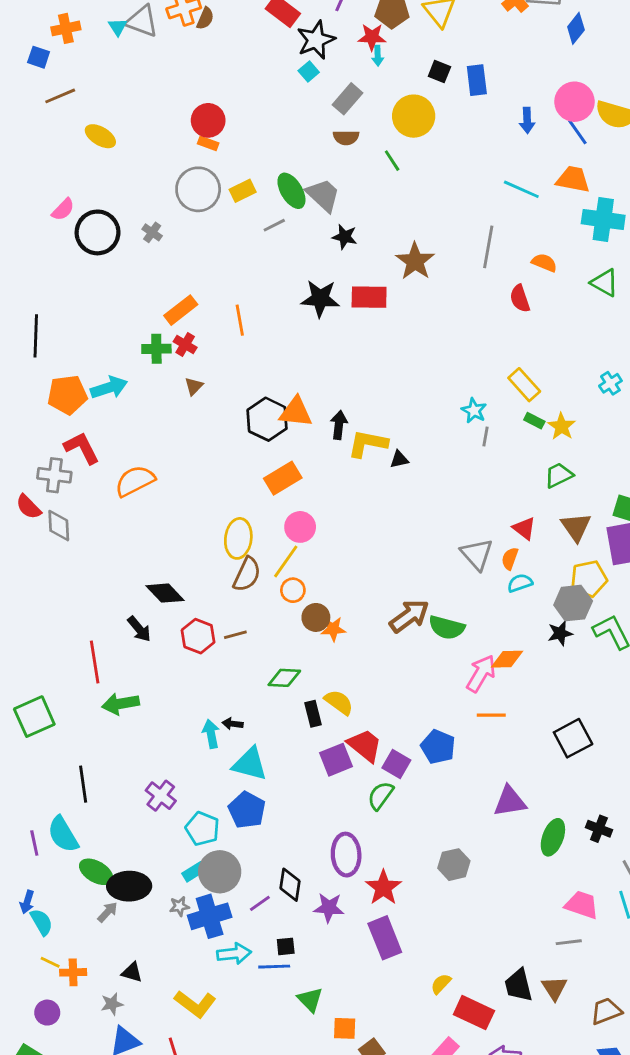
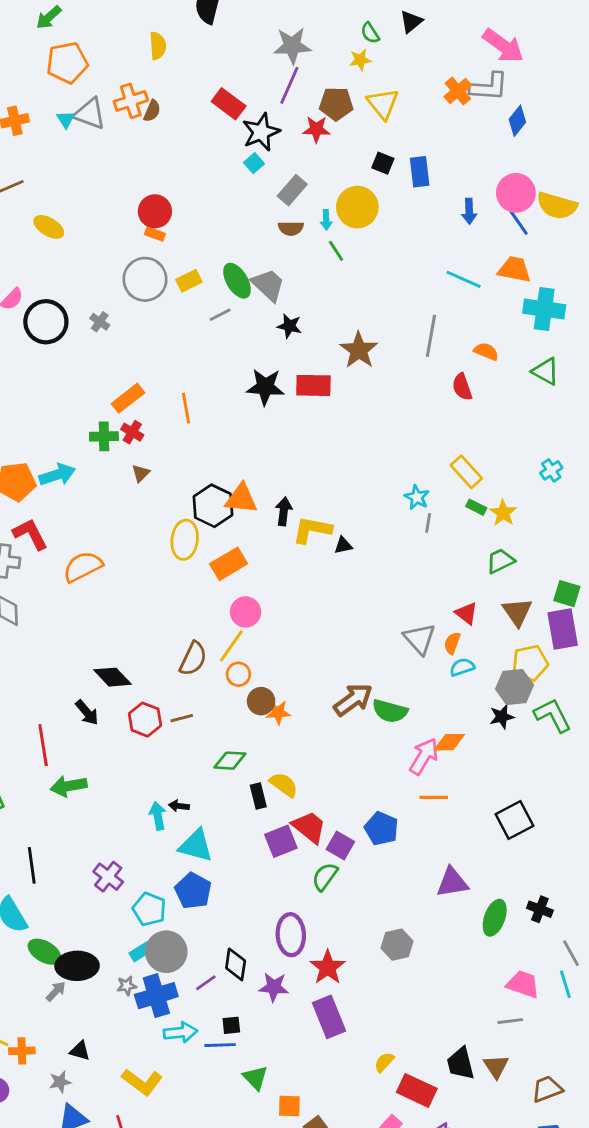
cyan arrow: (378, 56) -> (326, 220), moved
yellow ellipse: (238, 538) -> (185, 540), moved

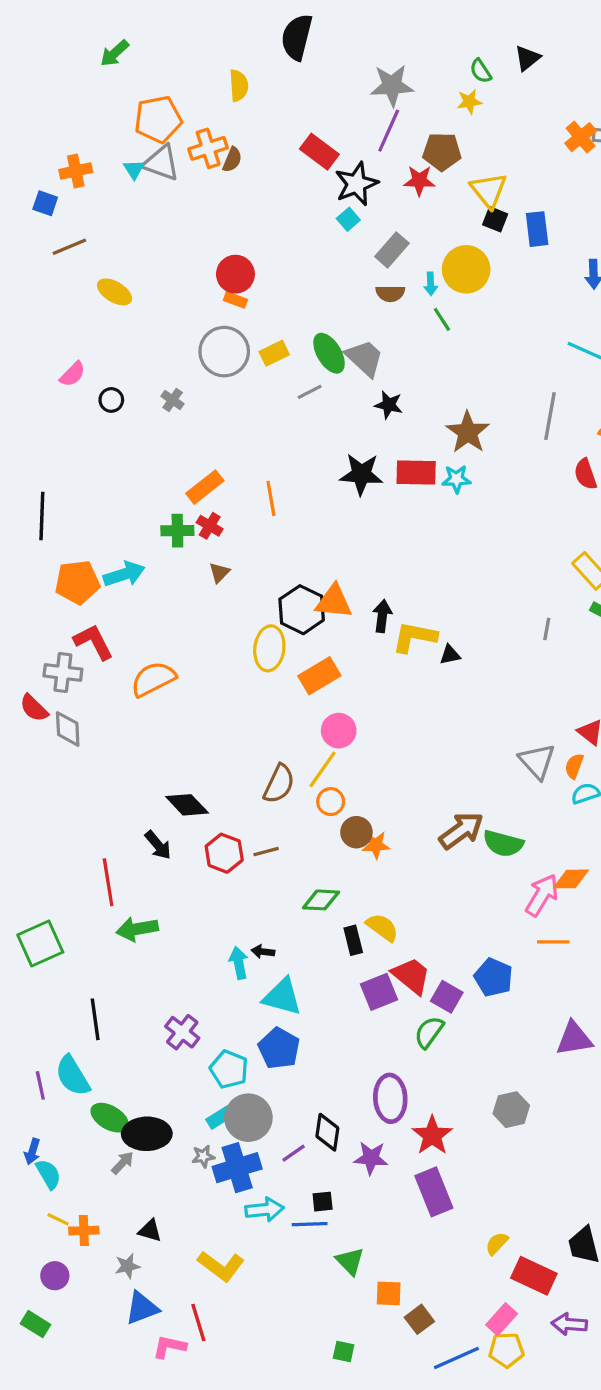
orange pentagon: (67, 63) -> (158, 119), moved
yellow triangle: (383, 104) -> (489, 190), moved
black circle: (46, 322) -> (111, 400), size x0.5
cyan star: (417, 497) -> (456, 479), moved, turned -30

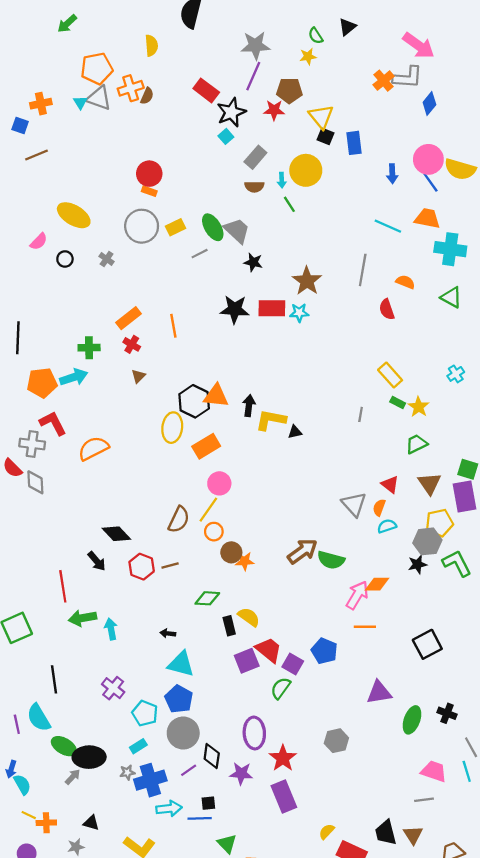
yellow ellipse: (115, 292) -> (74, 215), moved, size x1.4
green cross: (177, 531) -> (89, 348), moved
cyan arrow: (239, 963) -> (111, 629), moved
gray circle: (248, 1118) -> (183, 733), moved

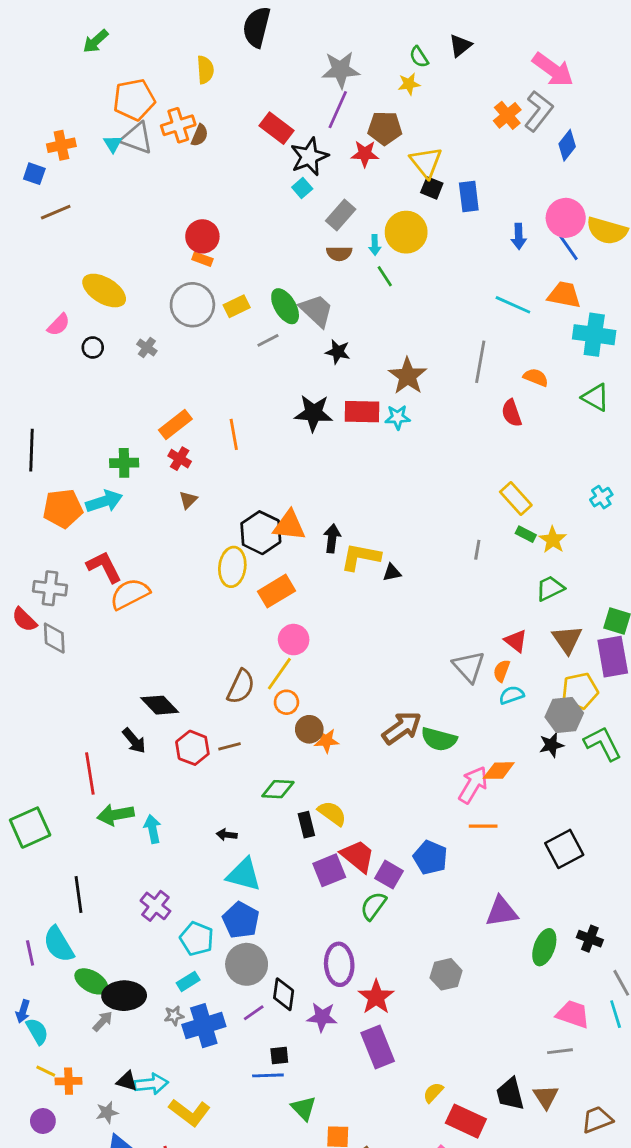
gray L-shape: (408, 77) -> (539, 111), turned -56
red L-shape: (53, 423) -> (104, 567), moved
cyan arrow: (169, 809) -> (151, 1084), moved

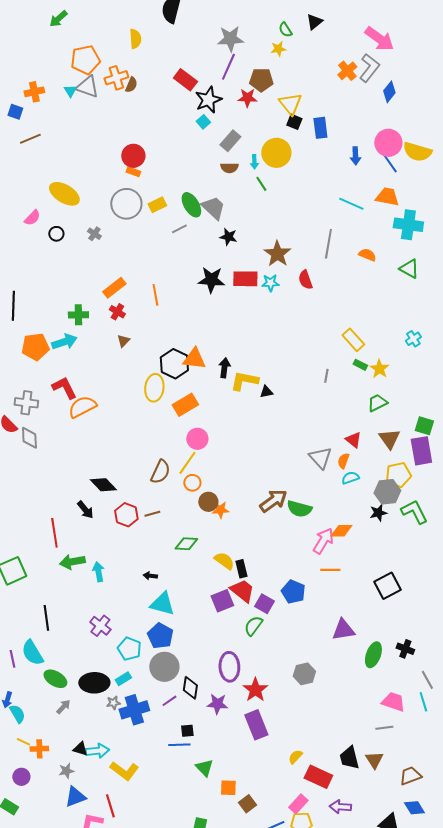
red semicircle: (512, 413) -> (305, 280), moved
black rectangle: (306, 825) -> (241, 569), moved
black ellipse: (124, 996) -> (94, 683), moved

